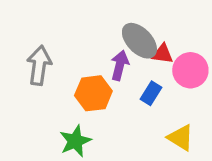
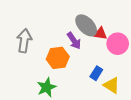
purple arrow: (120, 65) -> (74, 41), turned 132
blue rectangle: (151, 93) -> (96, 73), moved

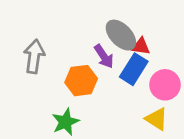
pink circle: (118, 44) -> (165, 85), moved
blue rectangle: (96, 73) -> (134, 69), moved, size x1.5

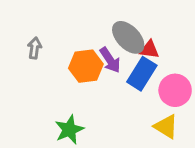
gray arrow: (34, 56) -> (35, 48), moved, size x0.6
orange hexagon: (81, 81) -> (86, 66), moved

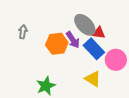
blue rectangle: (142, 74) -> (94, 49), turned -75
yellow triangle: (166, 127) -> (93, 79), moved

